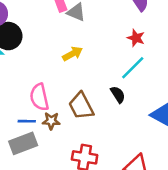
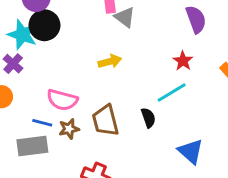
pink semicircle: (39, 97) -> (62, 100), turned -76
brown star: (51, 121) -> (69, 129), turned -30

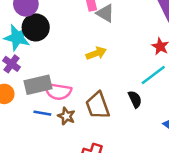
brown star: (69, 129) -> (66, 116), turned -30
gray rectangle: (32, 146) -> (38, 85), moved

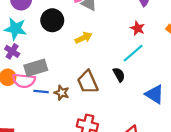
black circle: (36, 27) -> (52, 20), moved
pink semicircle: (58, 91) -> (24, 81), moved

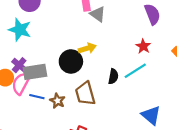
black circle: (52, 20) -> (71, 61), moved
purple cross: (12, 51) -> (19, 65), moved
black semicircle: (119, 75) -> (113, 76), moved, turned 32
pink semicircle: (24, 81) -> (21, 83), turned 105

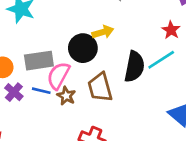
purple cross: (19, 65) -> (14, 92), moved
black semicircle: (113, 76) -> (134, 67), size x1.6
pink semicircle: (21, 83) -> (58, 76), moved

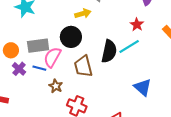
yellow arrow: (103, 32) -> (83, 14), moved
brown star: (66, 96) -> (56, 86), moved

